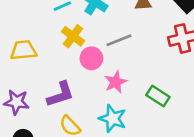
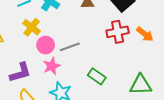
gray line: (119, 40) -> (70, 47), moved
pink star: (116, 82) -> (52, 66), moved

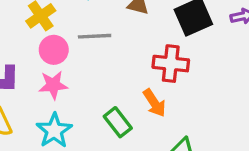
orange arrow: (145, 34) -> (154, 103), moved
gray line: (70, 47) -> (95, 36), moved

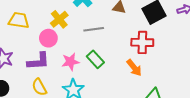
pink circle: (54, 50) -> (48, 38), moved
green rectangle: (118, 122) -> (95, 59), moved

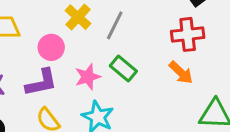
yellow cross: (59, 19) -> (78, 17), moved
gray line: (94, 29) -> (115, 25), turned -48

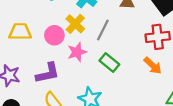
pink circle: (51, 47) -> (54, 35), moved
pink star: (88, 77) -> (77, 52), moved

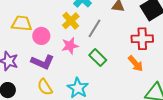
pink circle: (54, 35) -> (41, 36), moved
purple L-shape: (48, 73) -> (43, 62), turned 30

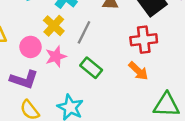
pink circle: (41, 36) -> (31, 47), moved

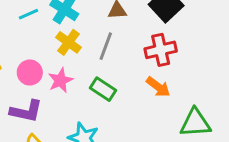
yellow cross: (54, 26) -> (69, 42), moved
gray line: (84, 32) -> (106, 46), moved

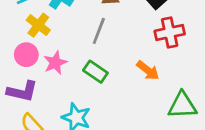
yellow cross: (69, 42) -> (38, 25), moved
red cross: (161, 50) -> (170, 32), moved

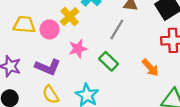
pink circle: (26, 55) -> (50, 29), moved

